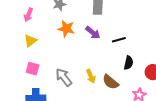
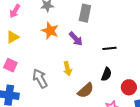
black line: (119, 40) -> (110, 48), moved
yellow arrow: (91, 76) -> (67, 69), moved
brown semicircle: (111, 82) -> (86, 90), turned -90

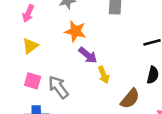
purple arrow: (76, 39) -> (88, 55), moved
gray arrow: (40, 78) -> (58, 87), moved

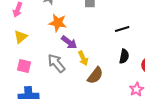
gray arrow: (58, 87) -> (56, 63), moved
brown semicircle: (130, 99) -> (95, 75), moved

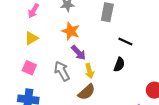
black line: (122, 29) -> (125, 42), moved, turned 32
black semicircle: (124, 56) -> (119, 65), moved
brown semicircle: (95, 75) -> (87, 92), moved

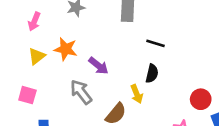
orange star: (71, 31) -> (66, 49), moved
pink square: (29, 68) -> (27, 95), moved
yellow arrow: (89, 71) -> (137, 94), moved

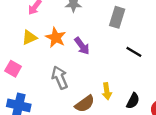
purple arrow: (98, 66) -> (82, 46), moved
black semicircle: (152, 73) -> (133, 101), moved

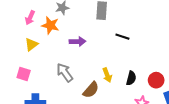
orange star: (56, 38) -> (50, 25), moved
purple arrow: (82, 46) -> (78, 42), turned -42

